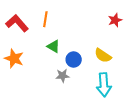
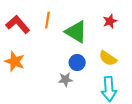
red star: (115, 20) -> (110, 21), moved
green triangle: (53, 46) -> (76, 32), moved, size x1.6

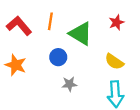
blue circle: (77, 63) -> (58, 57), moved

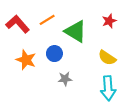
orange line: (50, 21) -> (47, 20), turned 49
orange star: (16, 65) -> (26, 60), moved

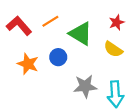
yellow semicircle: (107, 58) -> (113, 49), moved
gray star: (65, 79) -> (85, 86), moved, size x1.5

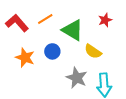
yellow semicircle: (113, 49) -> (93, 51), moved
gray star: (85, 86) -> (77, 78), turned 30

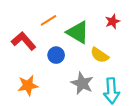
red L-shape: (17, 23) -> (24, 41), moved
orange star: (25, 58) -> (28, 85), moved, turned -30

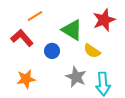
orange line: (49, 20) -> (35, 16), moved
red star: (113, 21) -> (104, 20), size x1.6

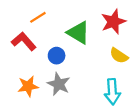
yellow semicircle: (92, 51) -> (119, 56), moved
gray star: (76, 77) -> (59, 84), moved

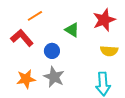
green triangle: (78, 33) -> (72, 30), size x0.7
yellow semicircle: (119, 56) -> (109, 51), turned -30

